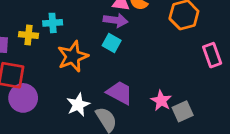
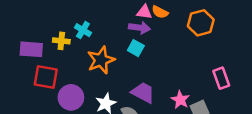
cyan cross: (53, 23) -> (83, 30), turned 35
pink rectangle: (212, 55) -> (221, 78), moved
purple circle: (23, 98) -> (71, 97), moved

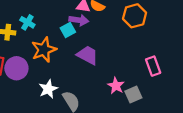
cyan square: (136, 48) -> (68, 30), moved, turned 32
purple trapezoid: (143, 93) -> (88, 55), moved
purple circle: (71, 97) -> (16, 68), moved

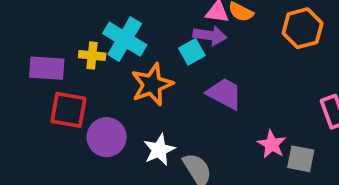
cyan cross: (27, 22) -> (125, 39), size x1.6
purple circle: (16, 68) -> (107, 137), moved
gray square: (133, 94) -> (301, 159), turned 35

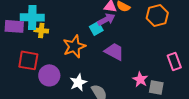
purple arrow: (210, 35) -> (106, 19), turned -36
cyan cross: (125, 39) -> (32, 17), moved, turned -30
purple rectangle: (47, 68) -> (14, 26), moved

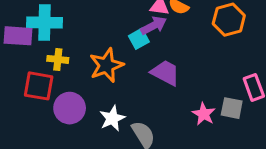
yellow cross: (41, 30) -> (58, 59), moved
gray square: (156, 87) -> (232, 108), moved

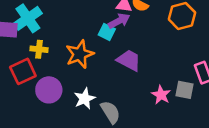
cyan cross: (45, 23) -> (28, 18), turned -36
cyan square: (139, 39) -> (107, 32), turned -35
red square: (39, 86) -> (23, 71), turned -35

